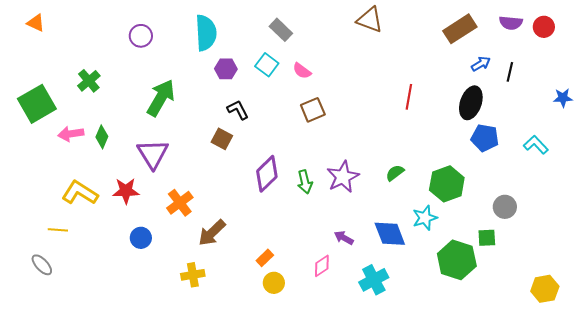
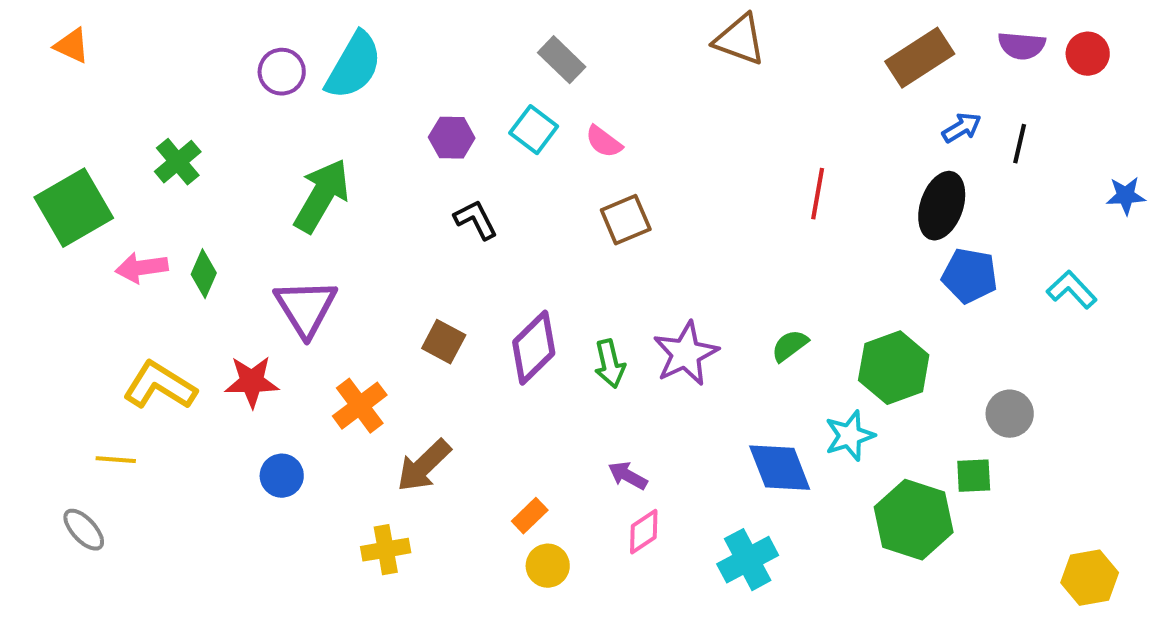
cyan semicircle: (206, 33) -> (354, 66), moved, turned 33
brown square: (222, 139) -> (444, 342), moved
purple arrow: (344, 238) -> (628, 476), moved

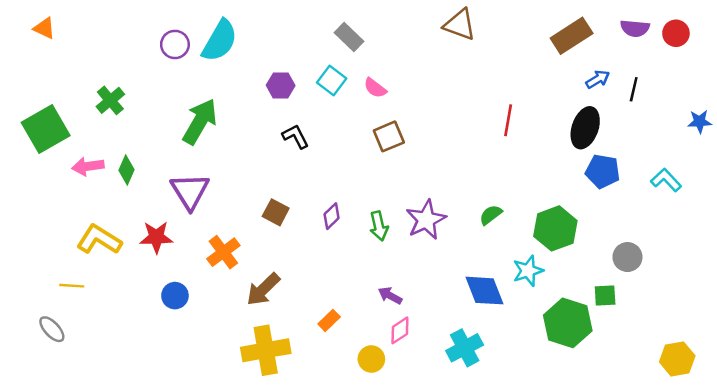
purple diamond: (534, 348) -> (332, 216), size x0.6
yellow cross: (386, 550) -> (266, 350), moved, size x1.6
yellow circle: (548, 566) -> (371, 359), moved

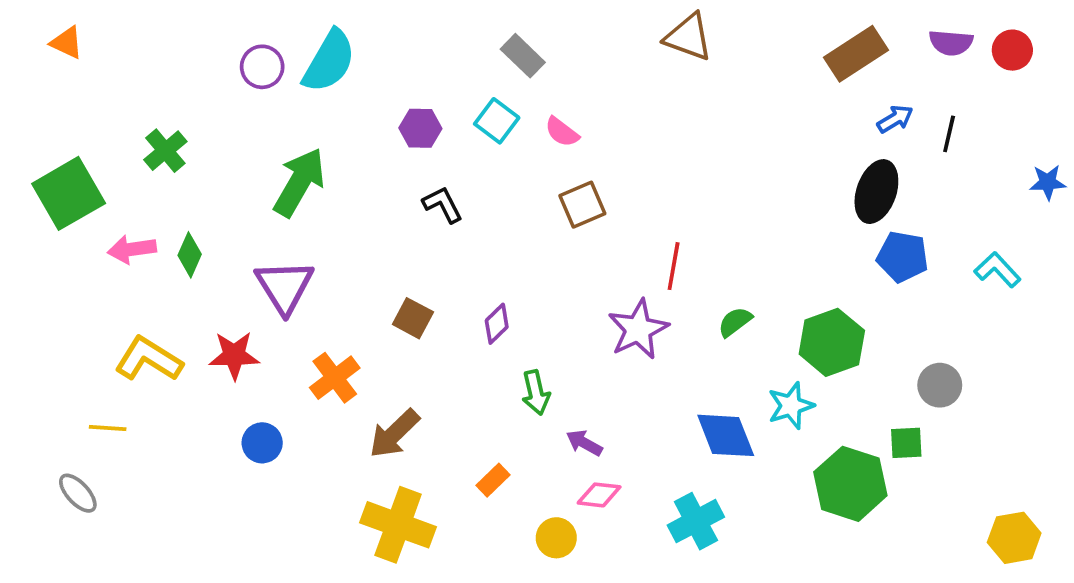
red line: (508, 120) -> (674, 266), moved
green arrow: (379, 226) -> (536, 393), moved
pink diamond: (400, 330) -> (599, 495), turned 40
yellow cross: (266, 350) -> (398, 525), turned 30

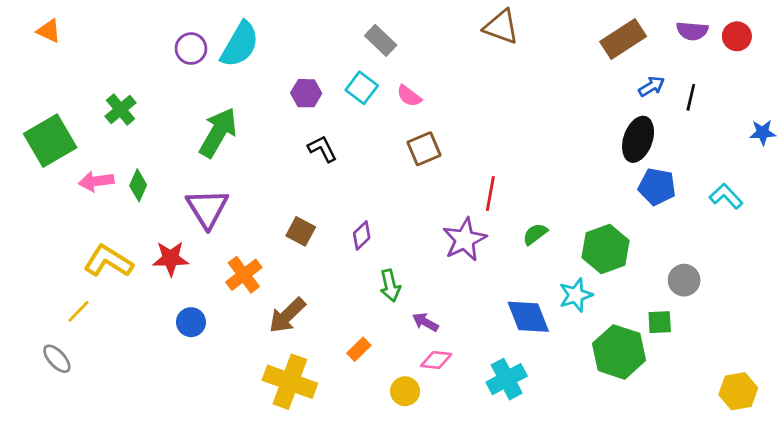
yellow line: (108, 428) -> (79, 311), turned -50

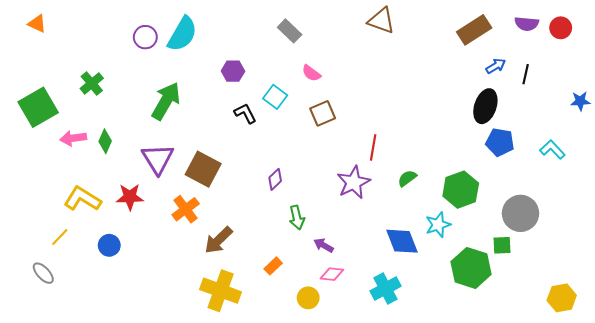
cyan square: (362, 88) -> (275, 97), moved
brown square: (301, 231) -> (203, 169), moved, size x1.6
gray circle: (684, 280) -> (520, 213), size x1.5
blue circle: (191, 322) -> (109, 245), moved

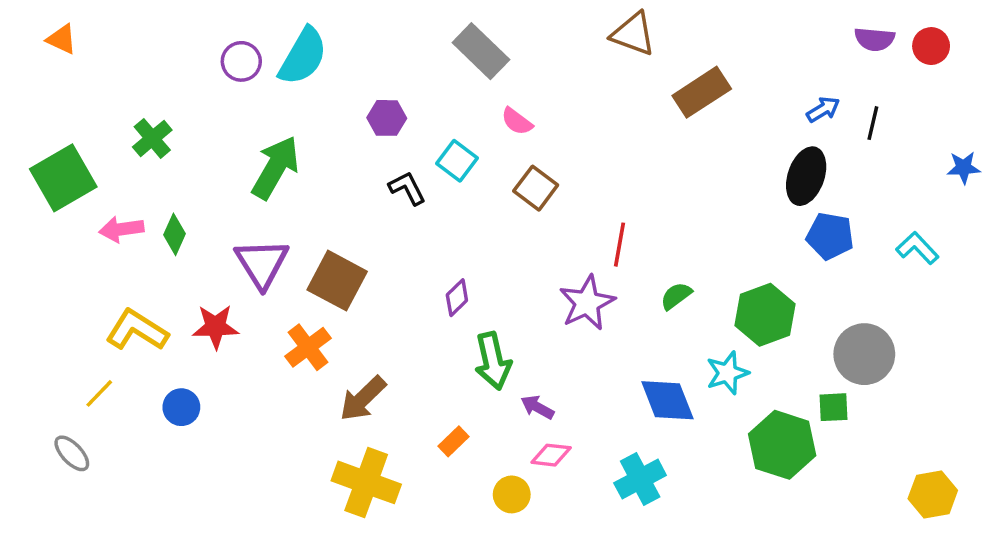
brown rectangle: (474, 30) -> (702, 92), moved
gray rectangle: (290, 31) -> (481, 51), size x1.4
brown square: (323, 113) -> (536, 188), turned -30
green arrow: (297, 217) -> (493, 361), size x1.4

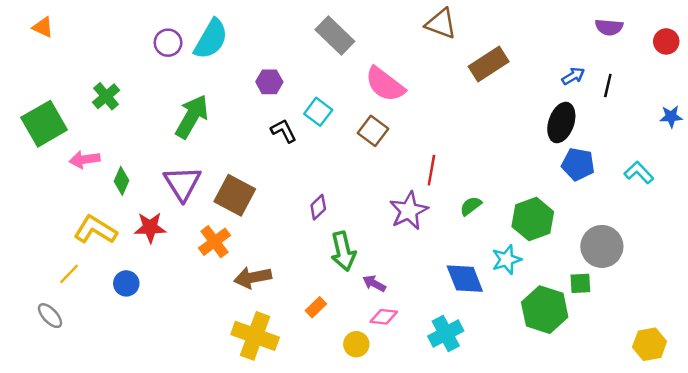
red circle: (931, 46) -> (666, 41), moved
pink semicircle: (517, 121) -> (385, 84), moved, size x1.8
green diamond: (175, 234) -> (122, 181), moved
brown arrow: (363, 399) -> (253, 277), turned 33

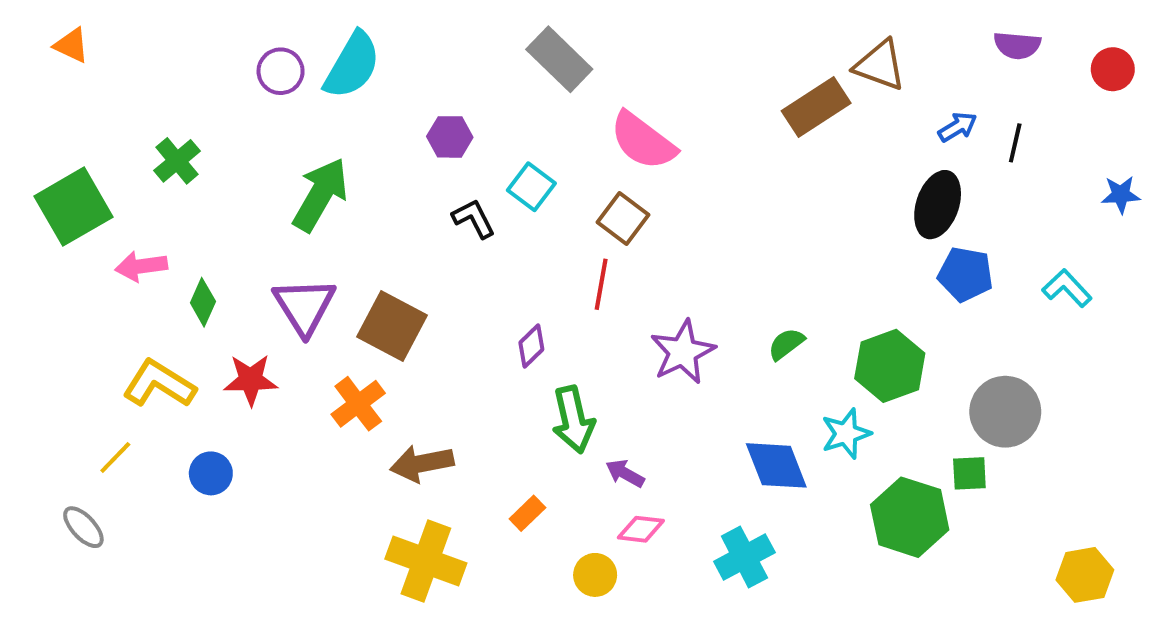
brown triangle: (441, 24) -> (880, 65), moved
red line: (431, 170) -> (601, 284), moved

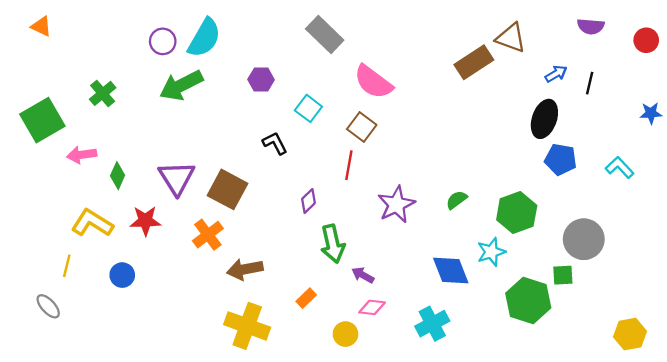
green arrow: (320, 195) -> (181, 85), moved, turned -147
black L-shape: (474, 219) -> (275, 143), moved
yellow line: (115, 457) -> (67, 266), turned -30

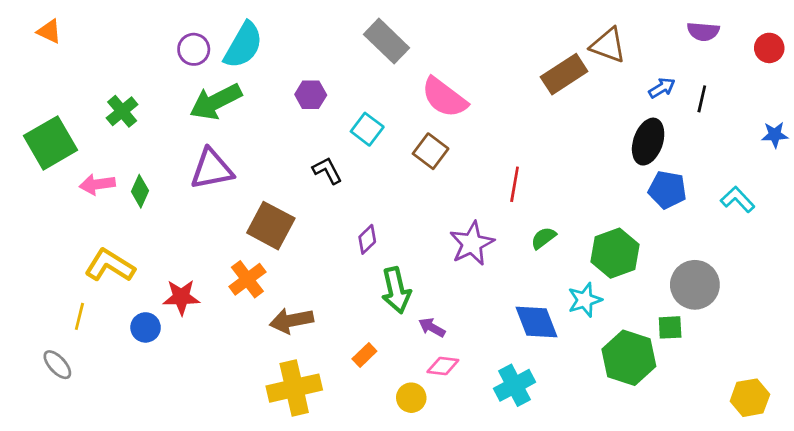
red line: (349, 165) -> (515, 184), moved
green diamond: (118, 176) -> (140, 191), moved
purple triangle: (177, 178) -> (212, 169), moved, turned 51
red star: (145, 221) -> (181, 297), moved
yellow cross: (247, 326) -> (294, 388), turned -33

